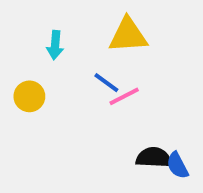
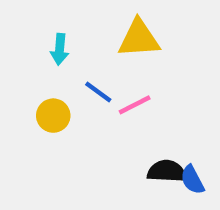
blue line: (106, 83) -> (98, 92), moved
yellow circle: (29, 96) -> (53, 116), moved

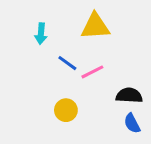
yellow circle: (53, 116) -> (66, 110), moved
black semicircle: (167, 171) -> (129, 95), moved

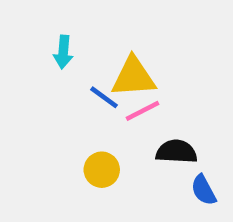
yellow triangle: (95, 26) -> (133, 77), moved
black semicircle: (129, 95) -> (176, 152), moved

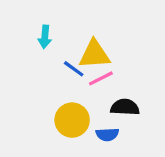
yellow circle: (102, 170) -> (72, 120), size x1.4
blue semicircle: (204, 190) -> (107, 134), moved, turned -65

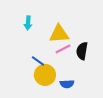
blue line: (74, 69) -> (38, 61), moved
black semicircle: (125, 107) -> (82, 51), moved, turned -84

